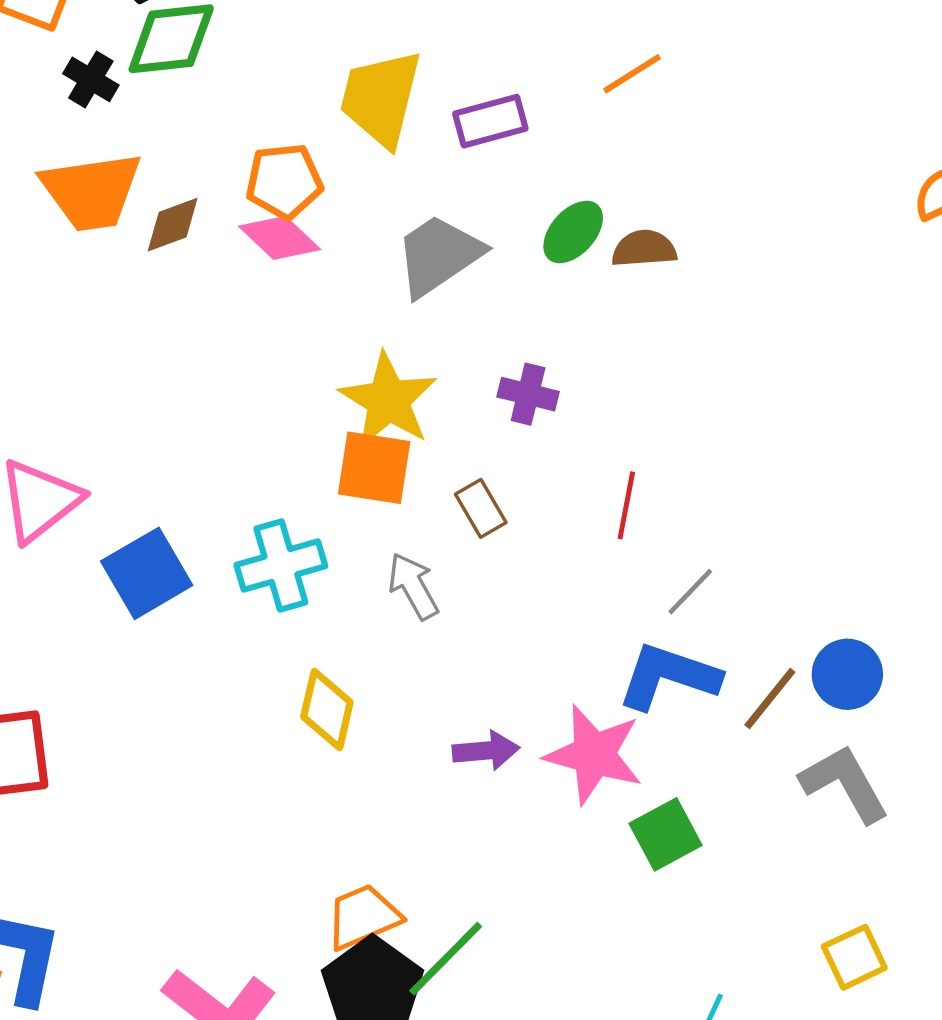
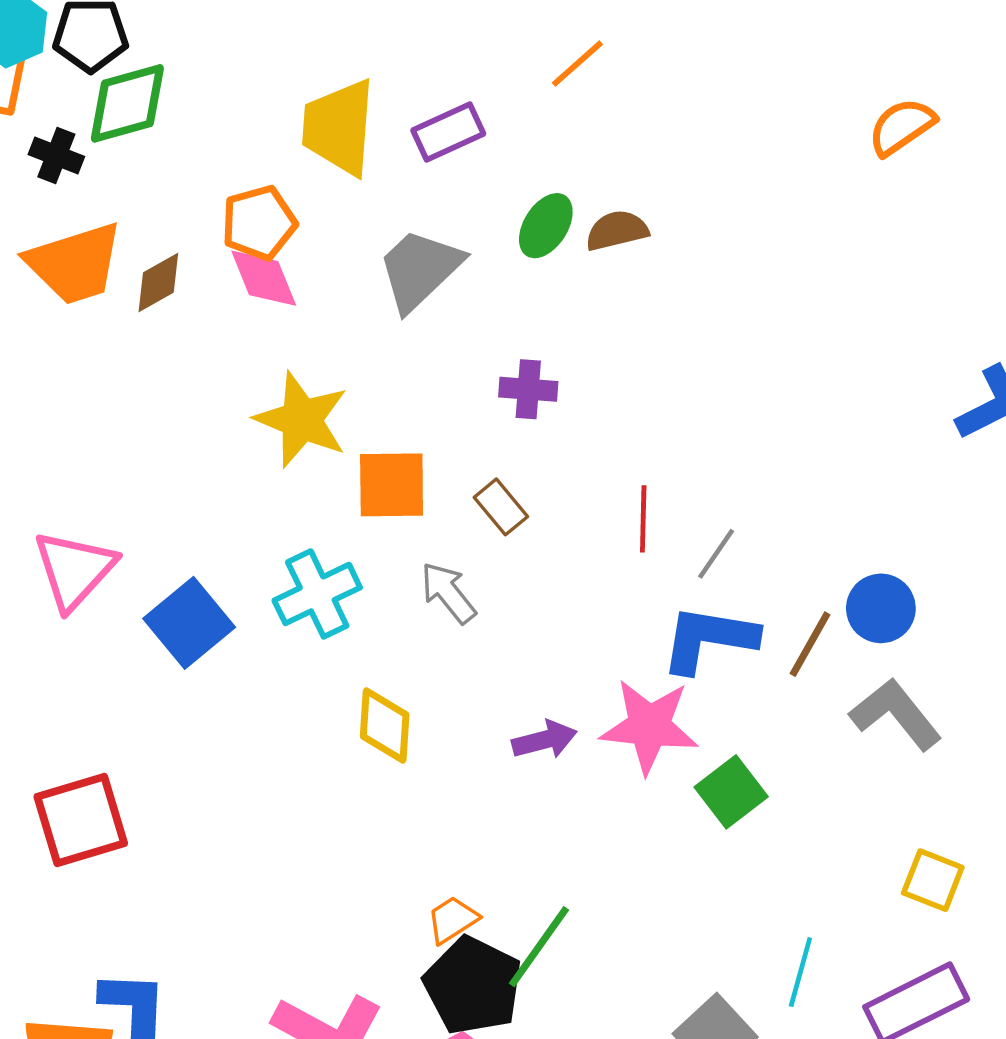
pink diamond: (280, 238) -> (264, 278), turned 34
yellow star: (388, 400) -> (302, 420), moved
red line: (626, 505) -> (643, 519), moved
orange trapezoid: (363, 917) -> (453, 920), size x0.7
yellow square: (854, 957) -> (933, 880), turned -34

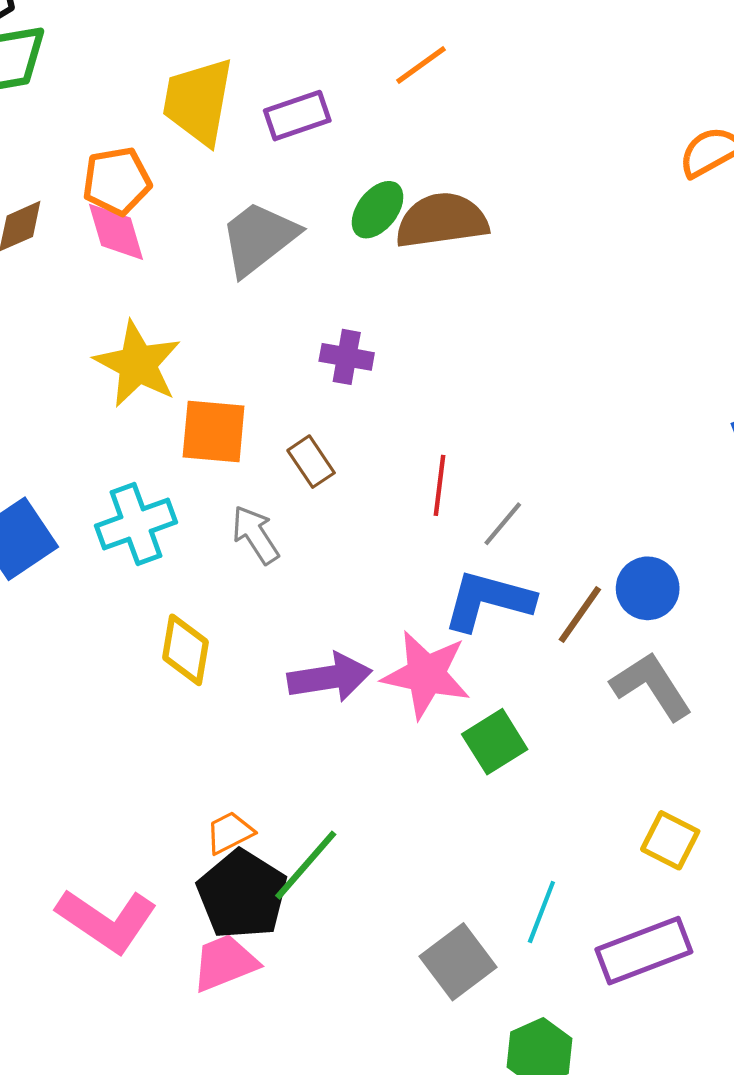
brown semicircle: (617, 230) -> (442, 220), size x1.6
purple arrow: (545, 740) -> (330, 677), size x1.4

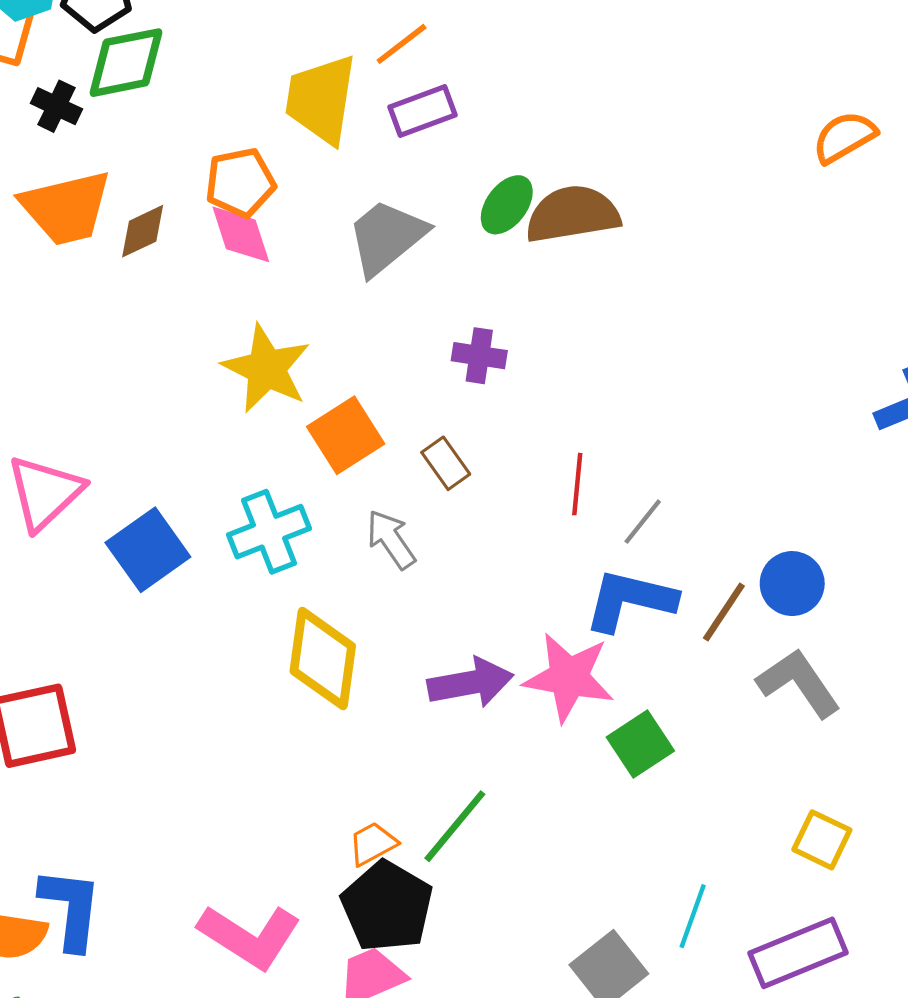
orange line: (421, 65) -> (402, 44), moved
orange square: (214, 431) -> (346, 435), turned -36
yellow diamond: (185, 650) -> (323, 659), size x1.4
green line: (306, 865) -> (455, 826), moved

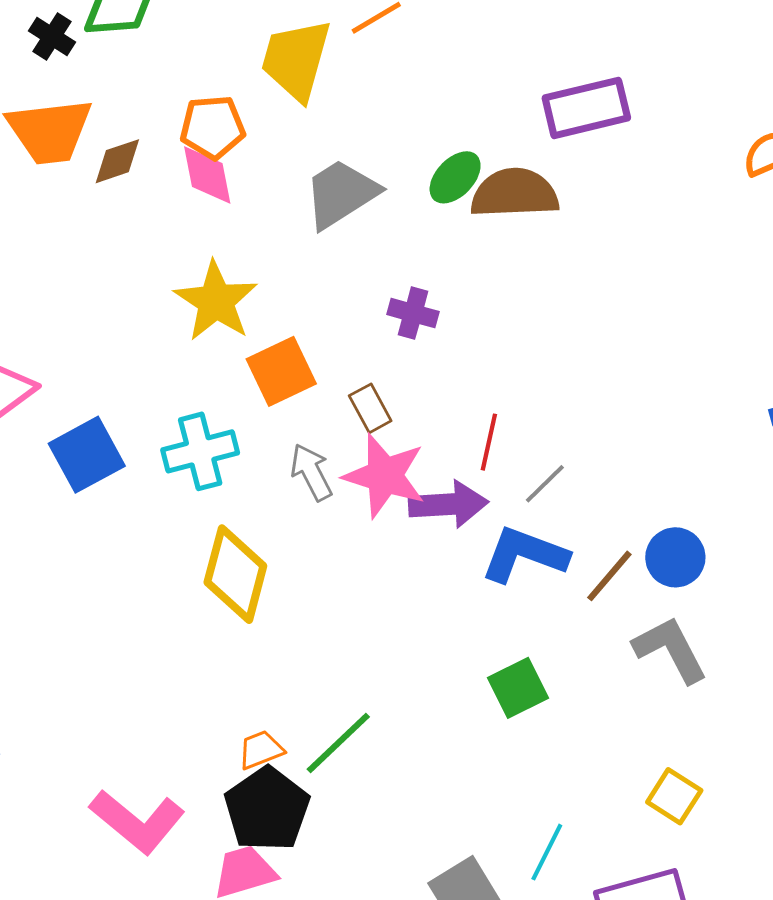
purple rectangle: (422, 111) -> (586, 108), moved, size x1.4
pink star: (569, 677) -> (385, 476), moved
purple arrow: (470, 683) -> (448, 504), moved

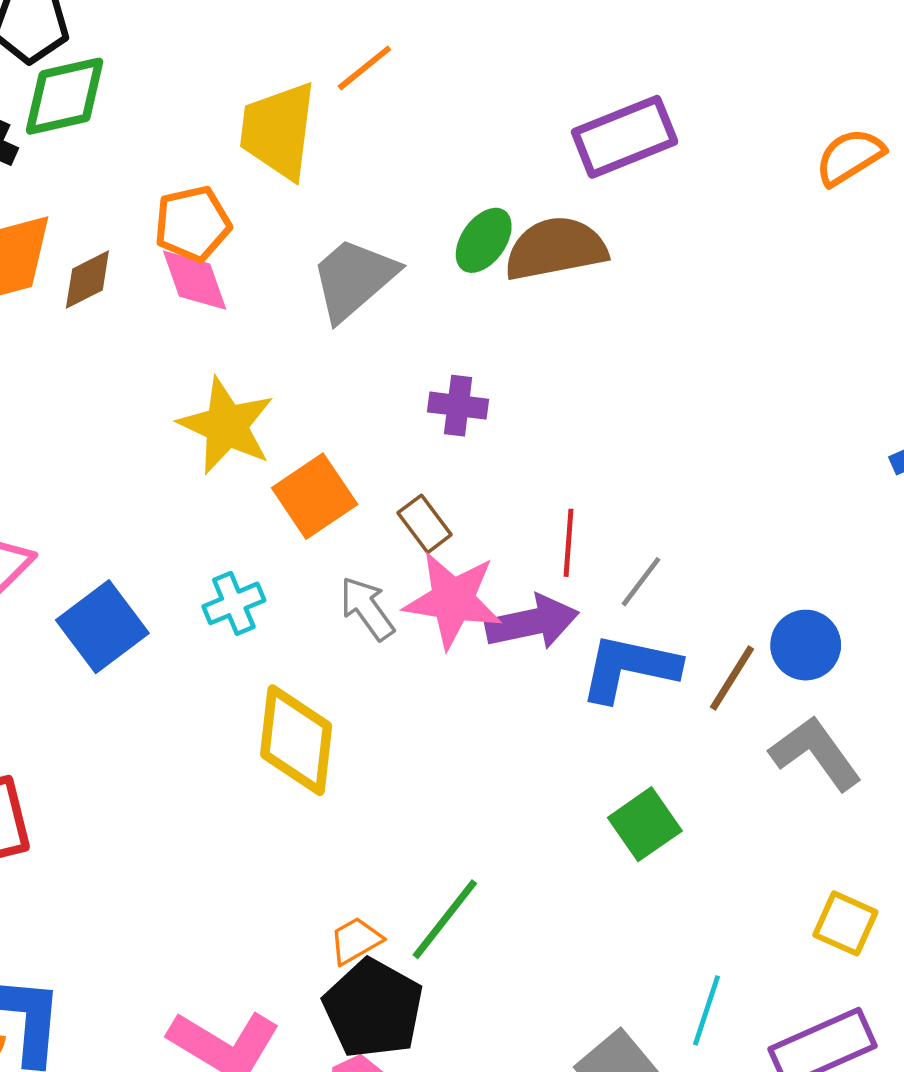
cyan cross: (200, 451) -> (234, 603), size x0.7

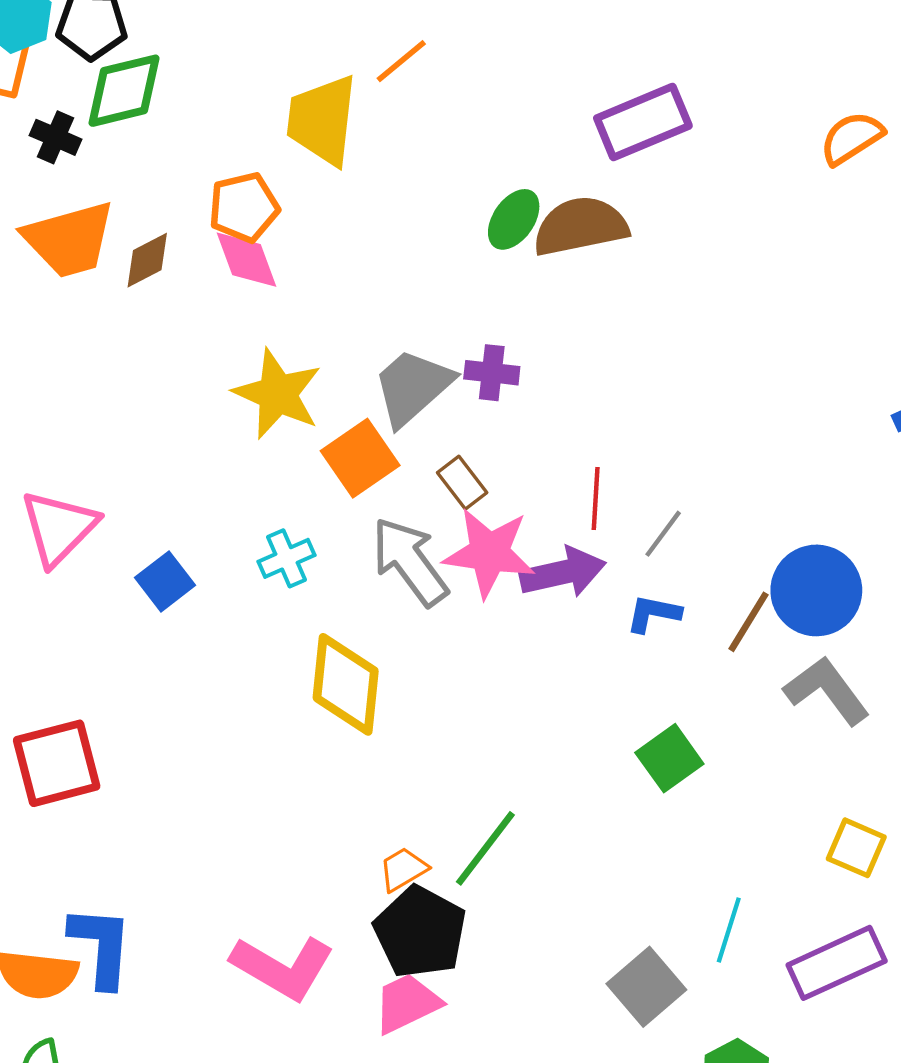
gray trapezoid: (354, 279) -> (413, 387), moved
gray arrow: (367, 608) -> (410, 561), size x1.5
blue square: (102, 627) -> (165, 581), size x0.7
blue circle: (806, 645) -> (816, 590), size x1.4
blue L-shape: (629, 668) -> (653, 614), size x0.6

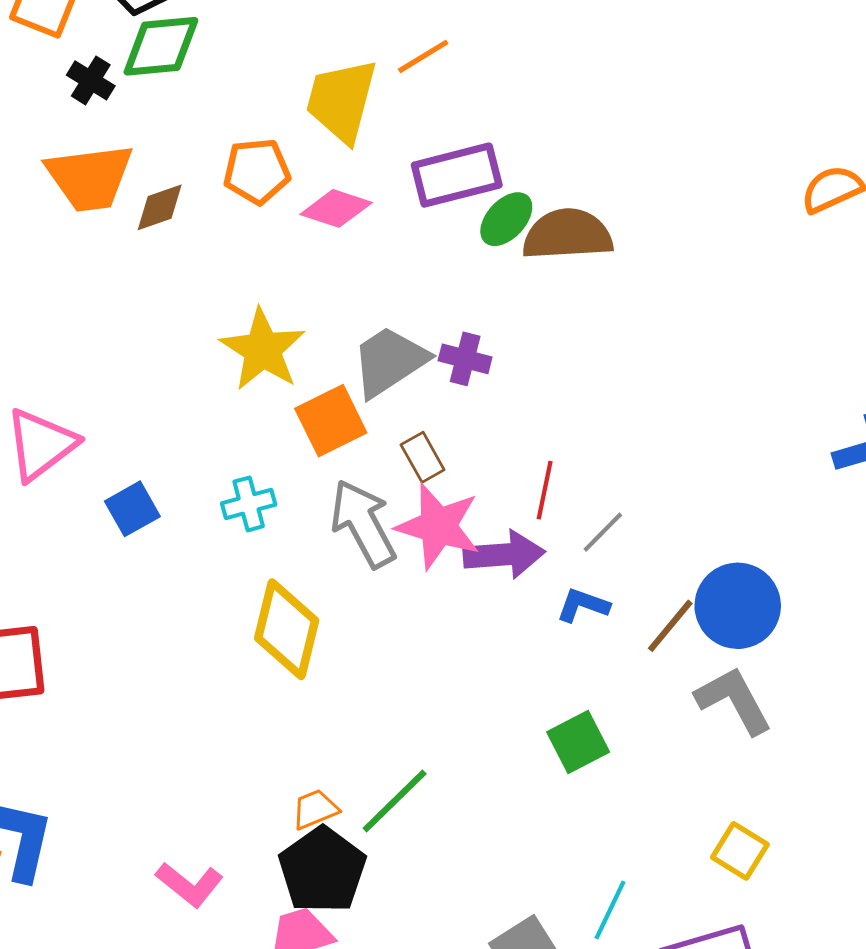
purple rectangle: (643, 122) -> (457, 175), moved
pink diamond: (247, 260) -> (336, 208), moved, turned -60
pink L-shape: (283, 967) -> (190, 884), size x0.7

